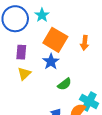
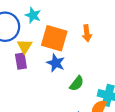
yellow triangle: (24, 74) -> (25, 46), moved

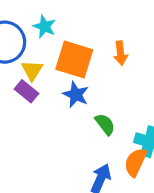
purple rectangle: (21, 61) -> (26, 91), turned -42
green semicircle: (77, 83) -> (105, 124), turned -77

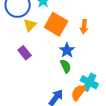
purple rectangle: (26, 91) -> (25, 53), moved
blue star: (76, 95) -> (67, 50), moved

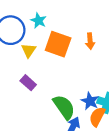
blue star: (67, 50) -> (90, 101), moved
green semicircle: (66, 66) -> (64, 107), moved, size x1.6

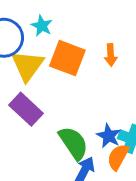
yellow triangle: (29, 50) -> (28, 66), size x1.6
purple rectangle: (28, 83) -> (26, 109), size x1.5

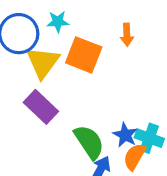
cyan star: (42, 26) -> (58, 22), turned -30
orange arrow: (111, 55) -> (127, 35), moved

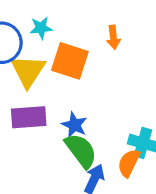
purple rectangle: (41, 107) -> (29, 117), turned -44
blue star: (125, 135) -> (74, 125), moved

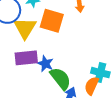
blue star: (74, 125) -> (45, 64), moved

